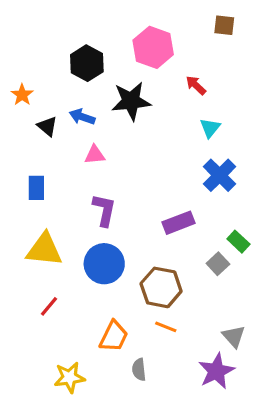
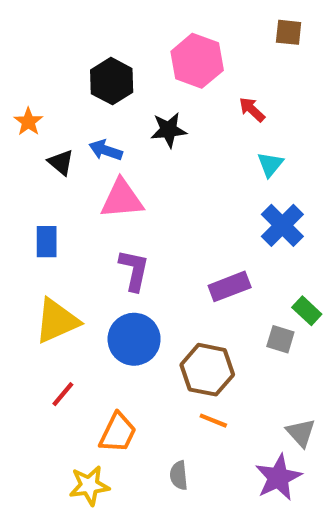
black star: (131, 101) -> (169, 130), size x0.7
pink triangle: (95, 155) -> (122, 199), size x1.6
yellow triangle: (44, 250) -> (57, 321), turned -30
gray square: (218, 264) -> (280, 339), turned -30
orange trapezoid: (114, 336) -> (118, 433), moved

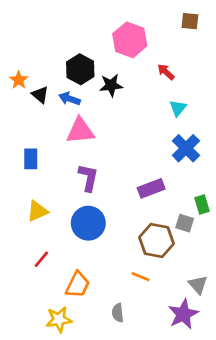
black hexagon: (112, 81) -> (80, 69), moved
black triangle: (61, 162) -> (40, 95), moved
green rectangle: (307, 311) -> (202, 204), turned 30
yellow triangle: (57, 321) -> (37, 211), size x0.7
brown hexagon: (207, 370) -> (157, 241), moved

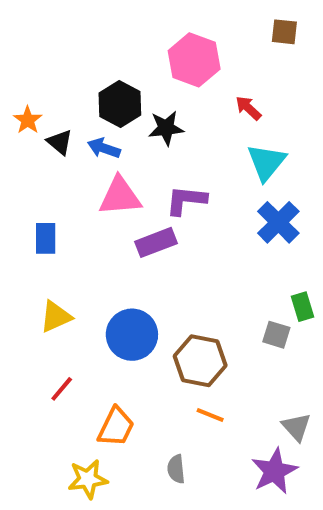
cyan triangle: (178, 108) -> (266, 162), size x1.5
purple L-shape: (88, 178) -> (186, 200), moved, turned -96
purple rectangle: (151, 188) -> (156, 242), moved
brown hexagon: (157, 241) -> (200, 361), moved

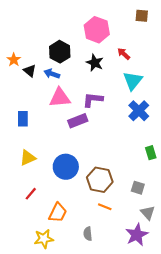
black star: (166, 128) -> (95, 63), moved, turned 30
gray square: (276, 335) -> (138, 188), moved

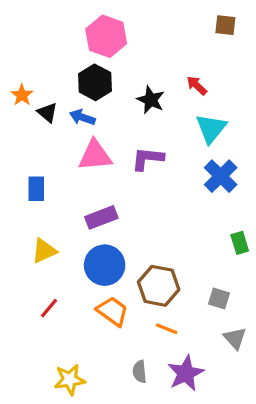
pink hexagon: (97, 30) -> (106, 36), moved
purple rectangle: (78, 121) -> (101, 217), moved
orange trapezoid: (58, 213) -> (113, 311), moved, turned -80
purple star: (137, 235) -> (186, 373), moved

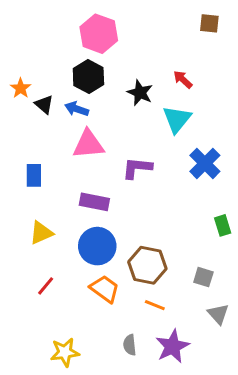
cyan triangle: (211, 128) -> (177, 119), moved
purple L-shape: (147, 159) -> (137, 168), moved
purple rectangle: (101, 217) -> (94, 202), turned 32

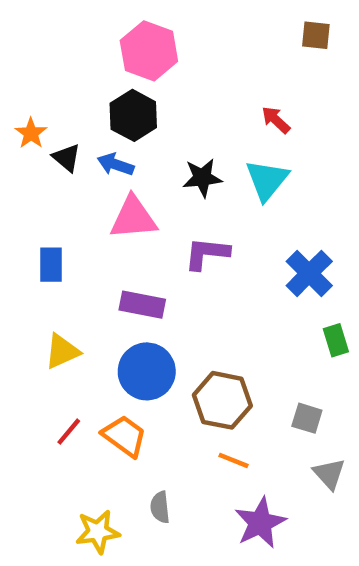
black star: (140, 93) -> (202, 178), moved, turned -30
blue cross: (205, 163) -> (309, 273), moved
orange trapezoid: (105, 289) -> (124, 436), moved
gray semicircle: (130, 345) -> (160, 507), moved

